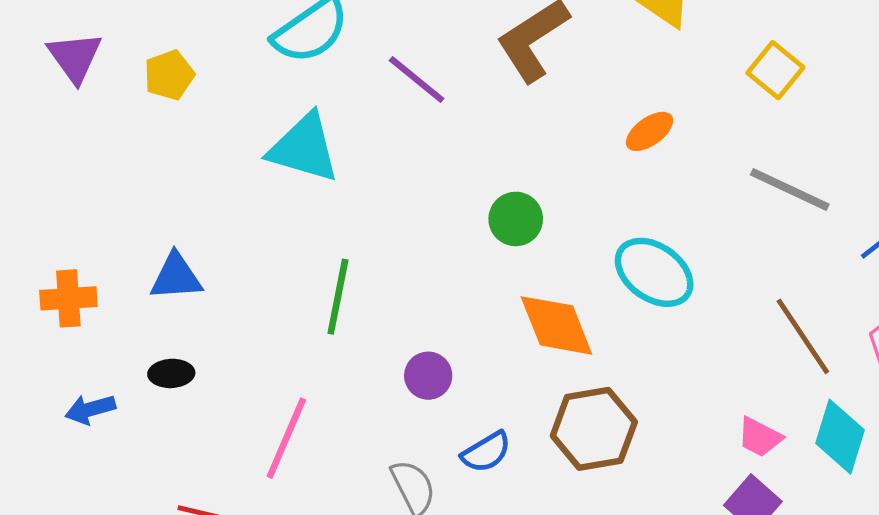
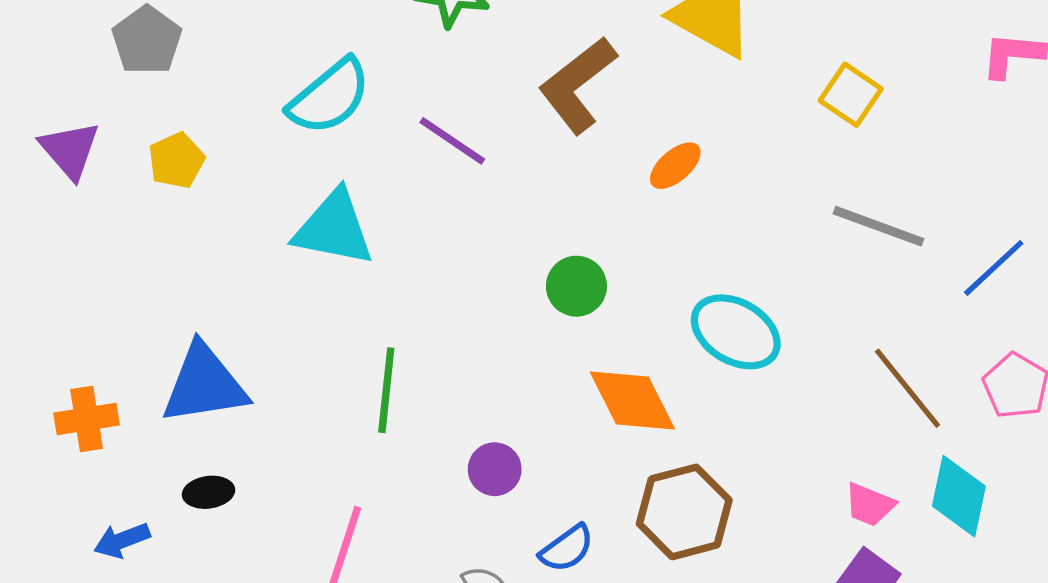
orange ellipse: (650, 131) -> (675, 166), moved
blue triangle: (176, 277) -> (204, 384), size x1.5

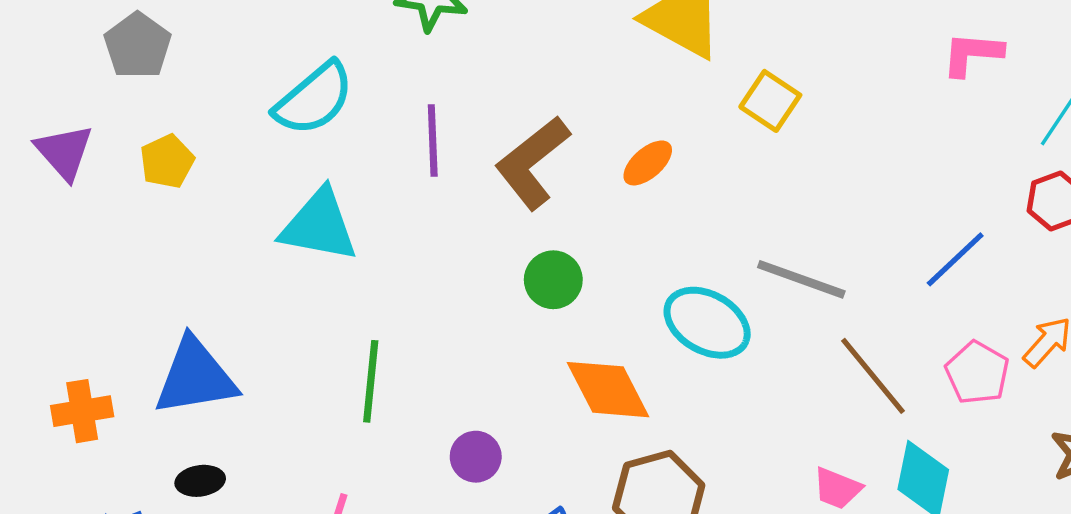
brown L-shape: (578, 85) -> (532, 163), moved
yellow square: (851, 95) -> (770, 101), moved
purple line: (452, 141) -> (433, 141), turned 54
gray line: (879, 226) -> (801, 279), moved

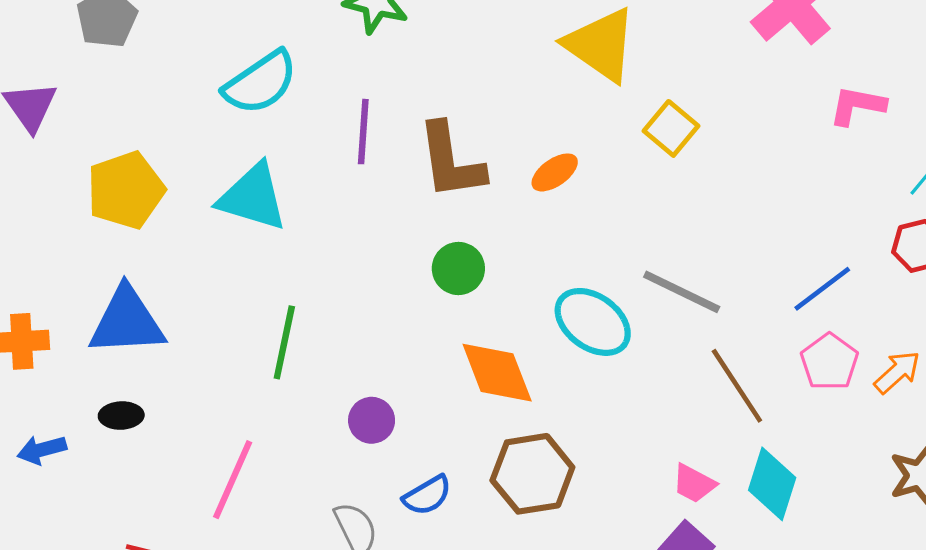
yellow pentagon: (167, 161) -> (126, 190), moved, size x1.6
brown L-shape: (532, 163) -> (451, 161), turned -66
pink pentagon: (977, 373) -> (829, 362), moved

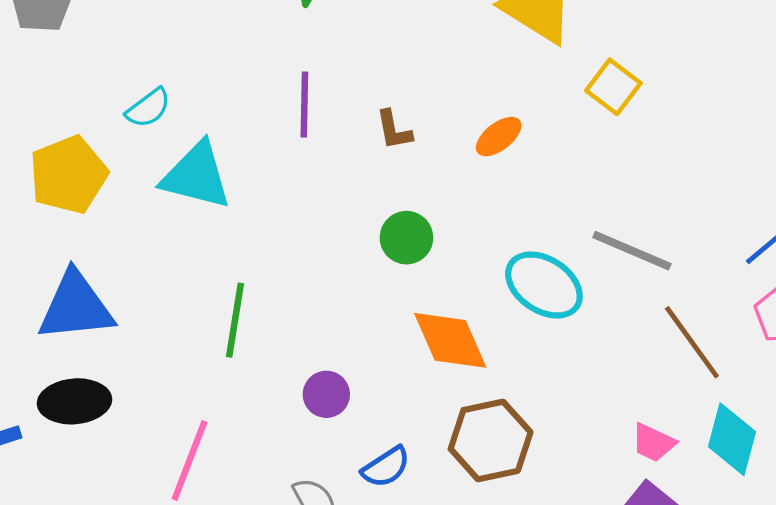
cyan semicircle: (260, 83) -> (148, 108), moved, size x0.6
brown L-shape: (451, 161) -> (394, 130), size x0.5
black ellipse: (121, 416) -> (74, 401), size x1.6

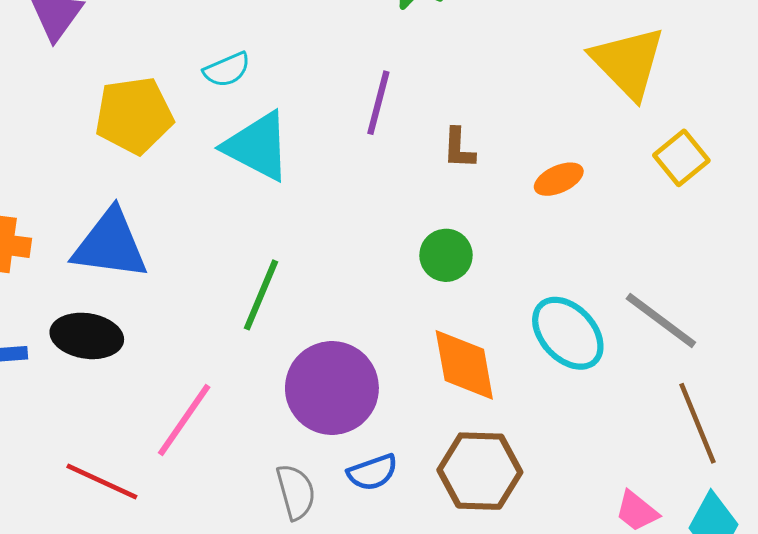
purple circle: (326, 394) -> (332, 388), size x2.0

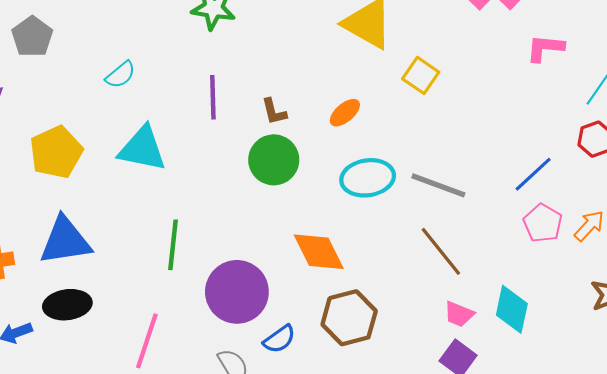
cyan semicircle: (227, 70) -> (120, 75), moved
green circle: (446, 255) -> (274, 160), moved, size x1.4
cyan ellipse: (568, 333) -> (368, 178), moved, turned -39
brown line: (698, 423) -> (441, 251), moved

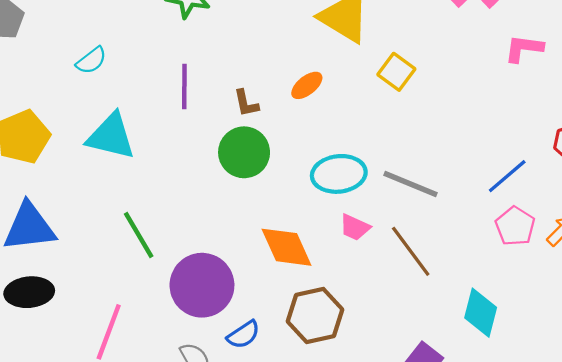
orange ellipse: (345, 113) -> (307, 85), moved
green line: (173, 245) -> (139, 235), turned -39
pink trapezoid: (459, 314) -> (355, 227), moved

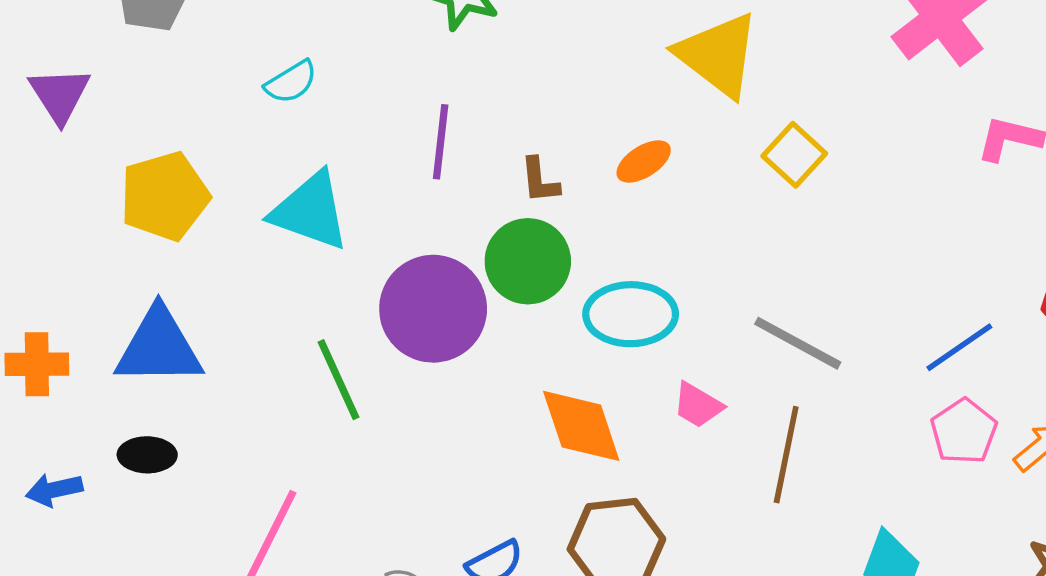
cyan ellipse: (339, 174) -> (631, 314), moved
brown line: (411, 251) -> (786, 455), turned 42
purple circle: (202, 285) -> (433, 309), moved
black ellipse: (29, 292) -> (147, 455), size x0.7

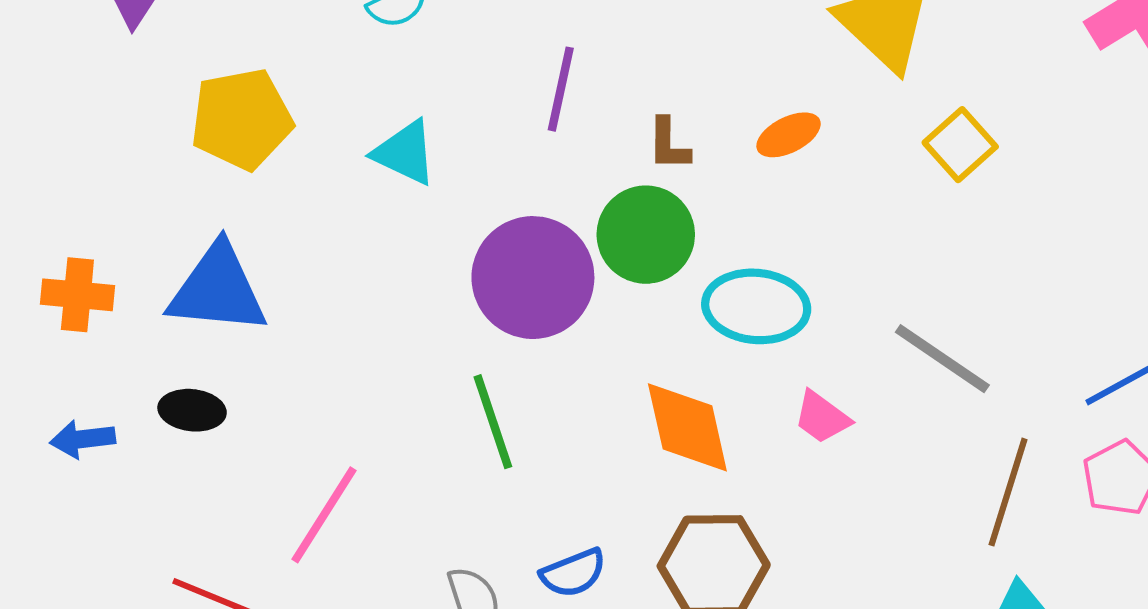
cyan triangle: (310, 211) -> (405, 153), size x0.7
green line: (339, 380) -> (493, 422), moved
brown line: (786, 455) -> (1008, 492), moved

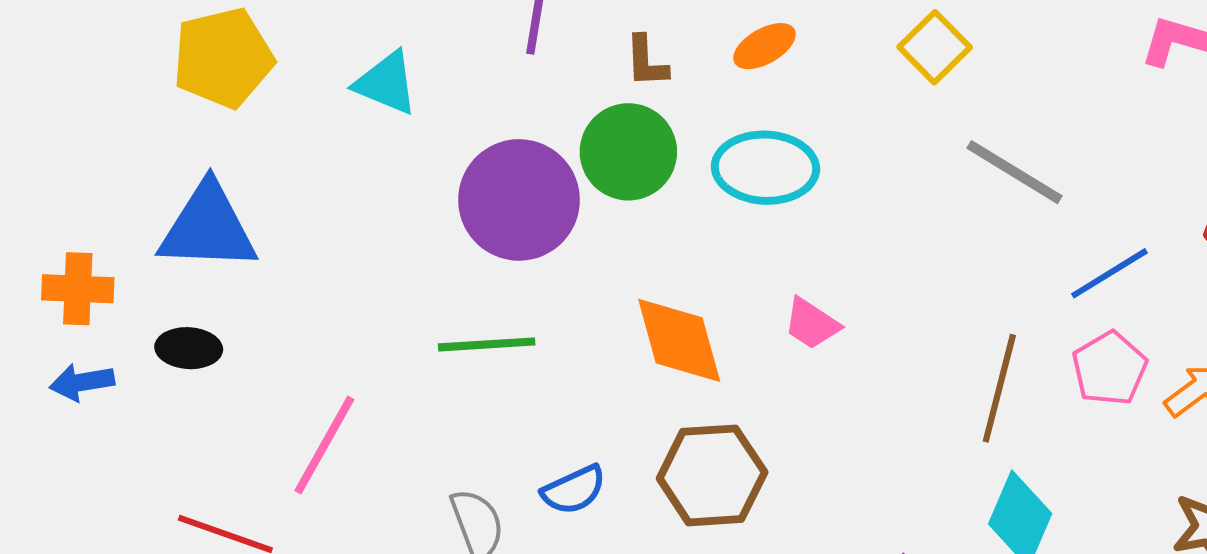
orange cross: (77, 295) -> (78, 289), moved
cyan ellipse: (756, 306) -> (765, 168), moved
gray line: (942, 359) -> (1014, 172), moved
green line: (493, 422) -> (487, 344), turned -72

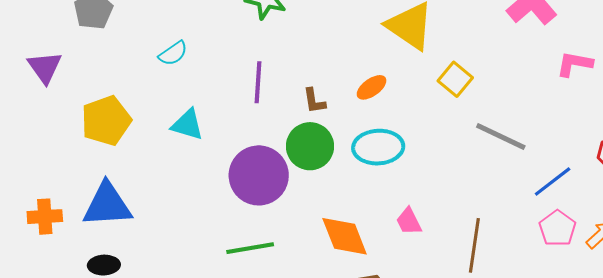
orange cross: (78, 289) -> (45, 217), moved
pink trapezoid: (812, 324) -> (409, 221), turned 36
brown line: (999, 388) -> (474, 245), moved

